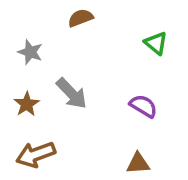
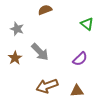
purple semicircle: (143, 106) -> (80, 59), turned 105
brown arrow: (36, 154) -> (47, 86), moved

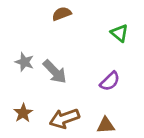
gray star: (17, 29) -> (24, 62), moved
brown star: (15, 58) -> (23, 113), moved

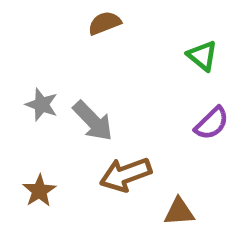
purple semicircle: (110, 81) -> (212, 123), moved
brown arrow: (64, 118) -> (125, 174), moved

